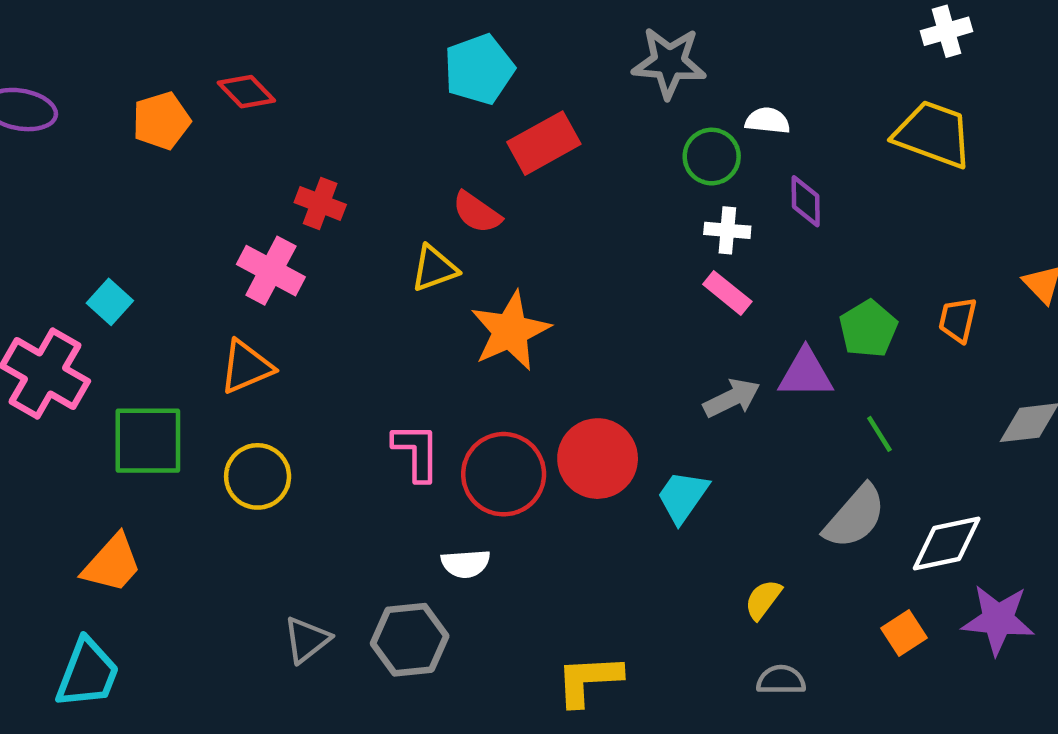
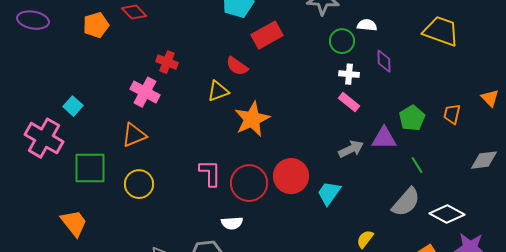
white diamond: (947, 544) -> (447, 214), turned 40
orange trapezoid: (112, 564) -> (74, 223), turned -80

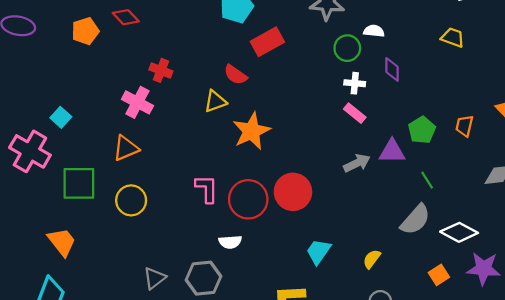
yellow trapezoid: (441, 31) -> (453, 37), size x0.6
cyan trapezoid: (329, 193) -> (319, 251), moved

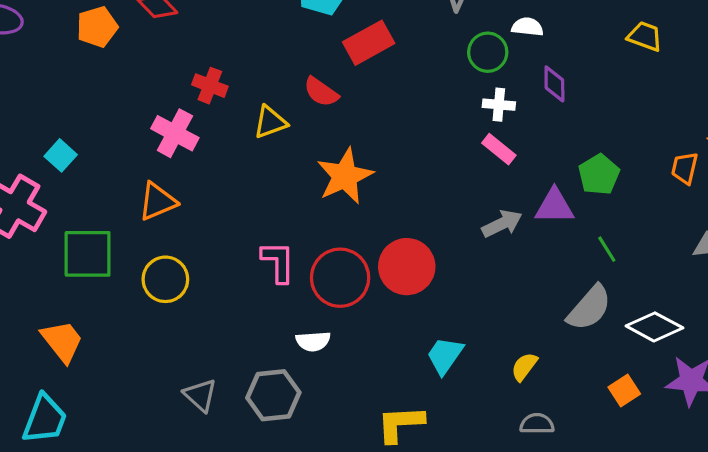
yellow triangle: (215, 101) -> (270, 122), moved
orange trapezoid: (464, 126) -> (685, 168), moved
gray triangle: (155, 278) -> (200, 395), turned -40

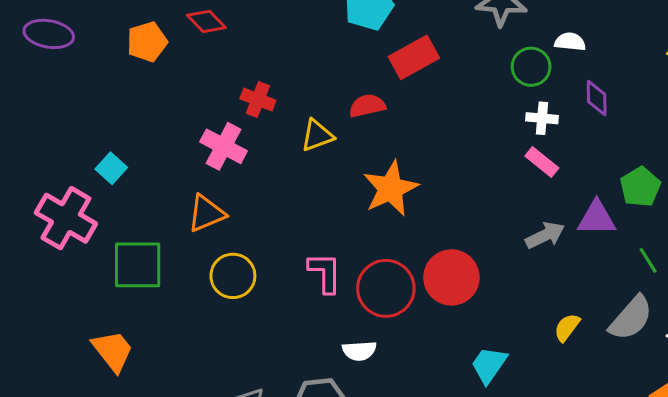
red semicircle: (321, 92) -> (367, 106), turned 132
yellow circle: (165, 279) -> (233, 276), moved
yellow semicircle: (524, 367) -> (567, 327), moved

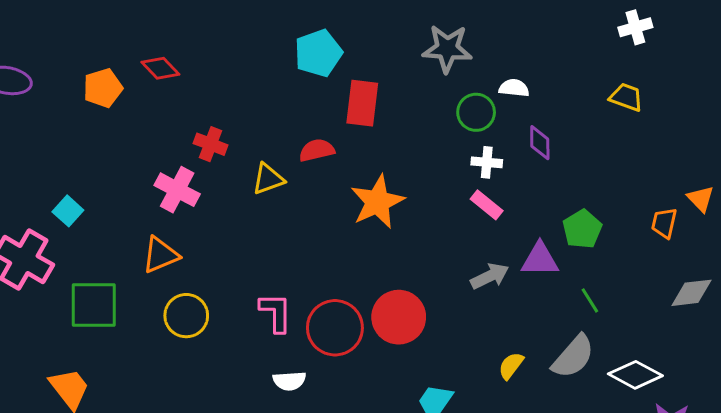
red rectangle: (414, 57) -> (362, 103), turned -54
orange star: (391, 188) -> (377, 202), moved
white semicircle: (359, 351) -> (289, 381), moved

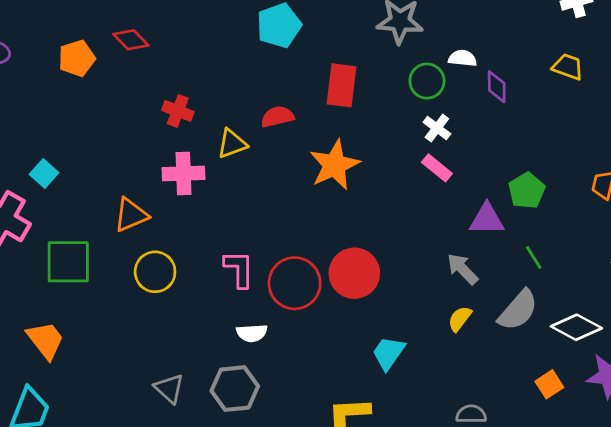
red rectangle: (362, 103) -> (342, 85), moved
purple diamond: (540, 143) -> (497, 87), moved
white cross: (487, 162) -> (437, 128), turned 32
pink cross: (177, 190) -> (184, 174), moved, turned -30
gray arrow: (490, 276) -> (463, 269), moved, turned -108

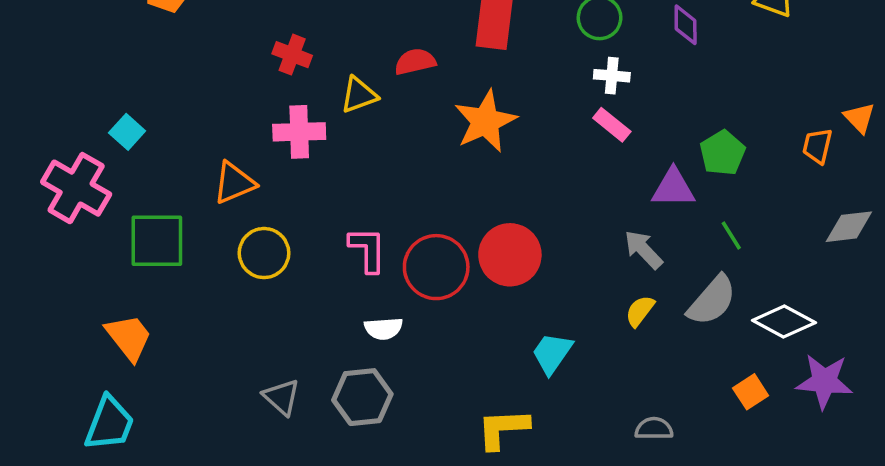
white cross: (437, 128) -> (612, 76), turned -32

